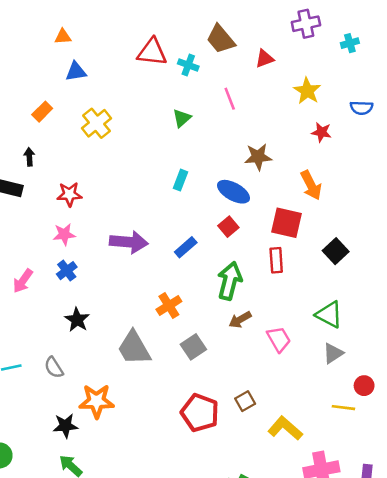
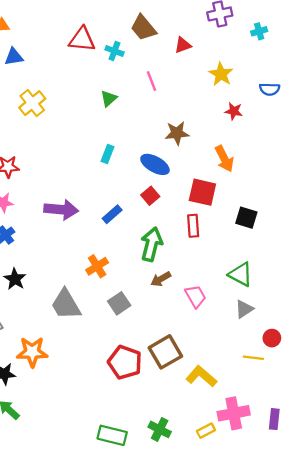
black square: (336, 251) -> (246, 218), turned -30
brown square: (245, 401) -> (165, 352), size x1.8

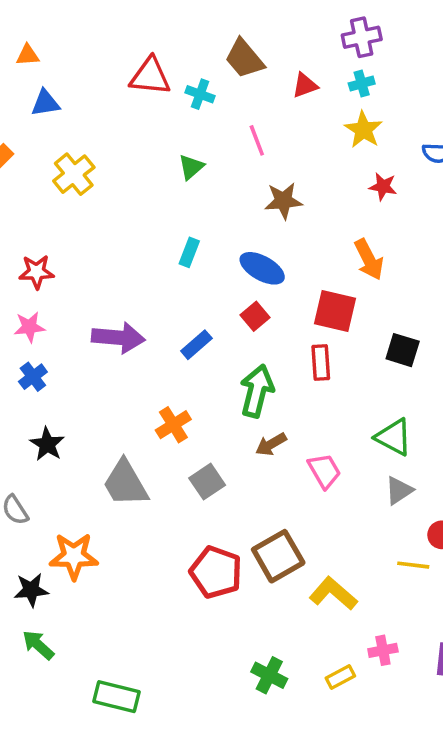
cyan cross: (259, 31) -> (362, 84), moved
brown star: (177, 133) -> (283, 201), moved
pink cross: (234, 413) -> (383, 650), size x0.6
green rectangle: (112, 435) -> (116, 697), moved

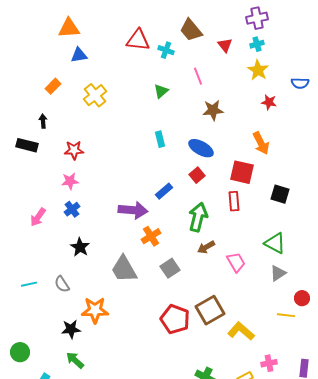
orange triangle: (28, 55) -> (69, 28), size x1.6
red triangle: (305, 85) -> (225, 45), turned -49
cyan rectangle: (189, 252) -> (160, 139), turned -35
purple arrow: (118, 338) -> (133, 210), moved

